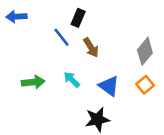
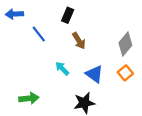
blue line: (61, 37) -> (39, 34), moved
green arrow: (33, 82) -> (29, 98), moved

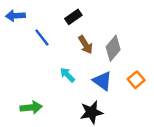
black rectangle: (68, 15) -> (73, 17), turned 32
gray diamond: (125, 44) -> (113, 48), moved

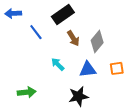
black rectangle: (73, 17) -> (63, 15), size x1.5
orange square: (136, 80) -> (117, 68), turned 32
blue triangle: (102, 81) -> (88, 69), turned -42

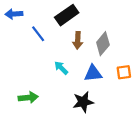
brown arrow: (73, 38) -> (78, 40), turned 35

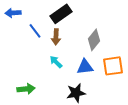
brown arrow: (78, 40) -> (56, 37), moved
orange square: (124, 72) -> (113, 66), size x1.5

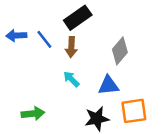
blue arrow: (13, 13) -> (16, 36), moved
orange square: (113, 66) -> (134, 111), moved

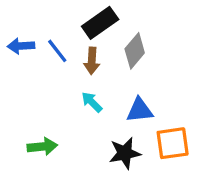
gray diamond: (120, 51) -> (135, 51), moved

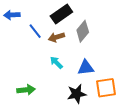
blue arrow: (21, 46) -> (12, 15), moved
brown arrow: (92, 61) -> (56, 37), turned 70

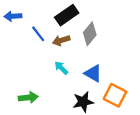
blue triangle: (86, 68) -> (93, 73), turned 36
orange square: (106, 88) -> (115, 95), turned 35

